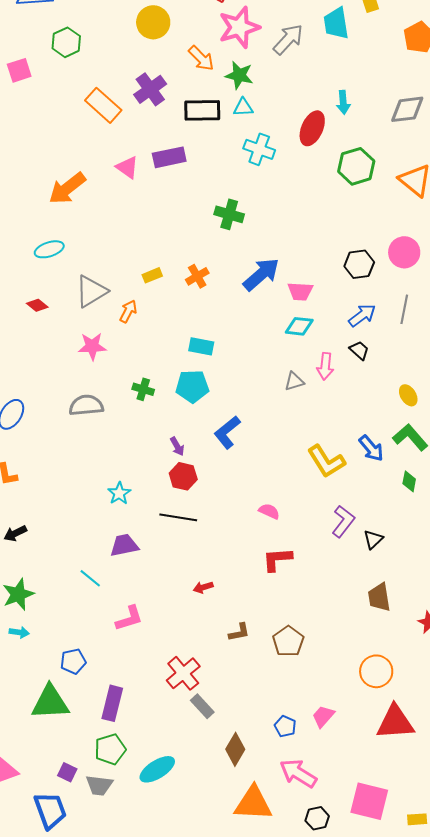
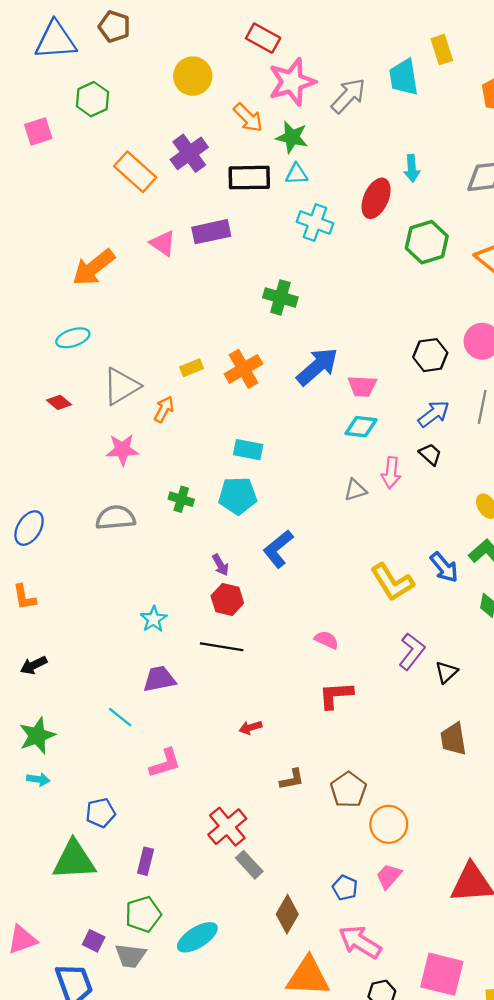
orange cross: (197, 276) -> (243, 369), size x1.4
orange circle: (376, 671) -> (389, 824), moved
purple rectangle: (112, 703) -> (145, 861), size x0.7

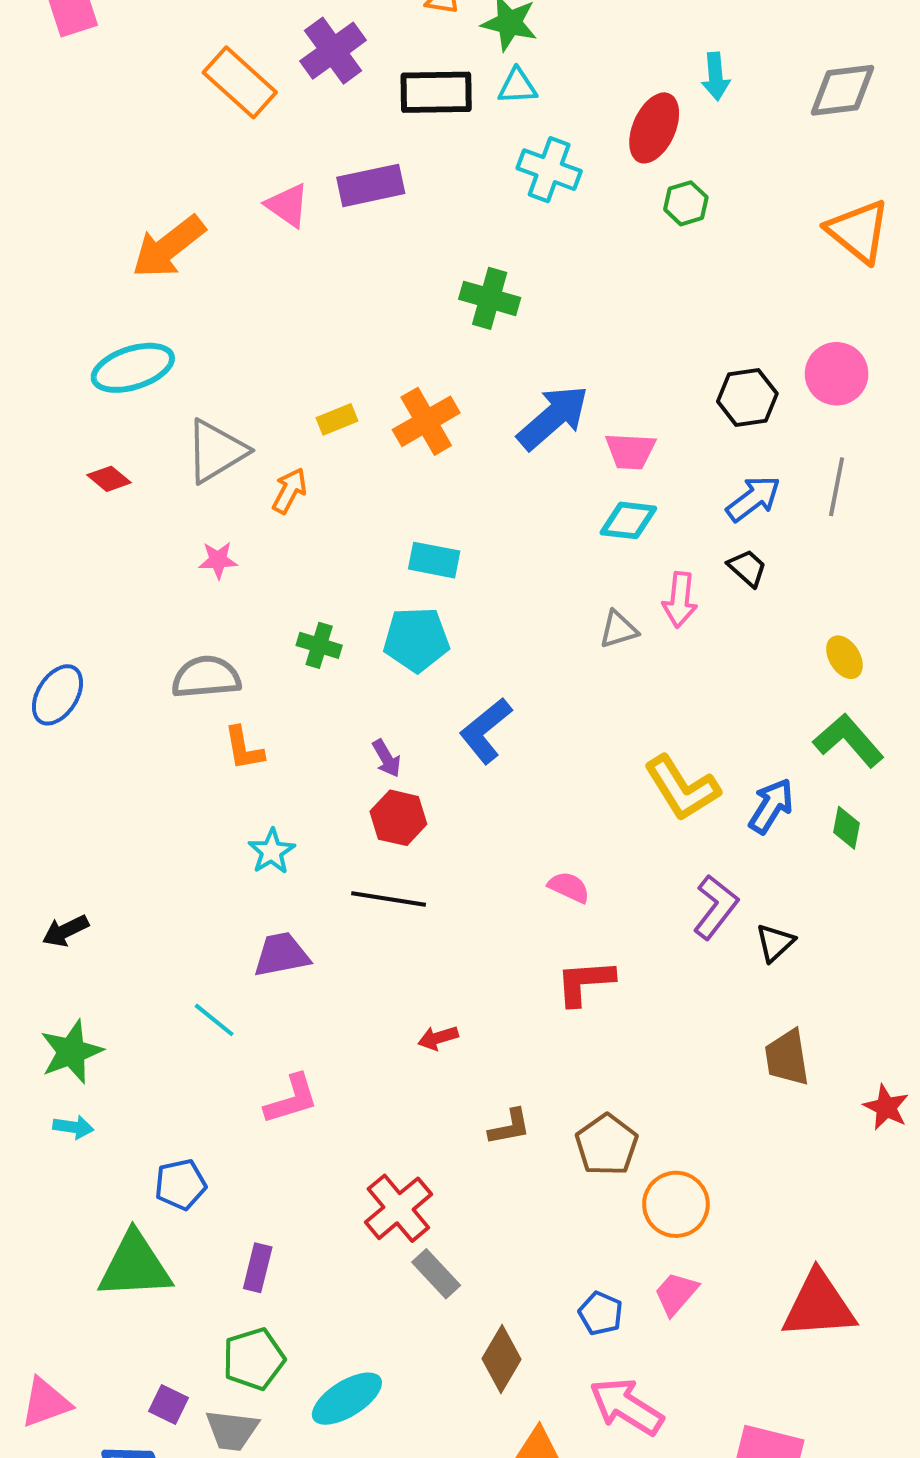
green hexagon: (427, 242) -> (686, 203), moved, size x0.6
cyan ellipse: (73, 338) -> (133, 368), size x1.4
pink star: (122, 450) -> (218, 560), size x0.7
blue arrow: (444, 567) -> (771, 806), moved, turned -108
orange L-shape: (24, 597) -> (244, 748), moved

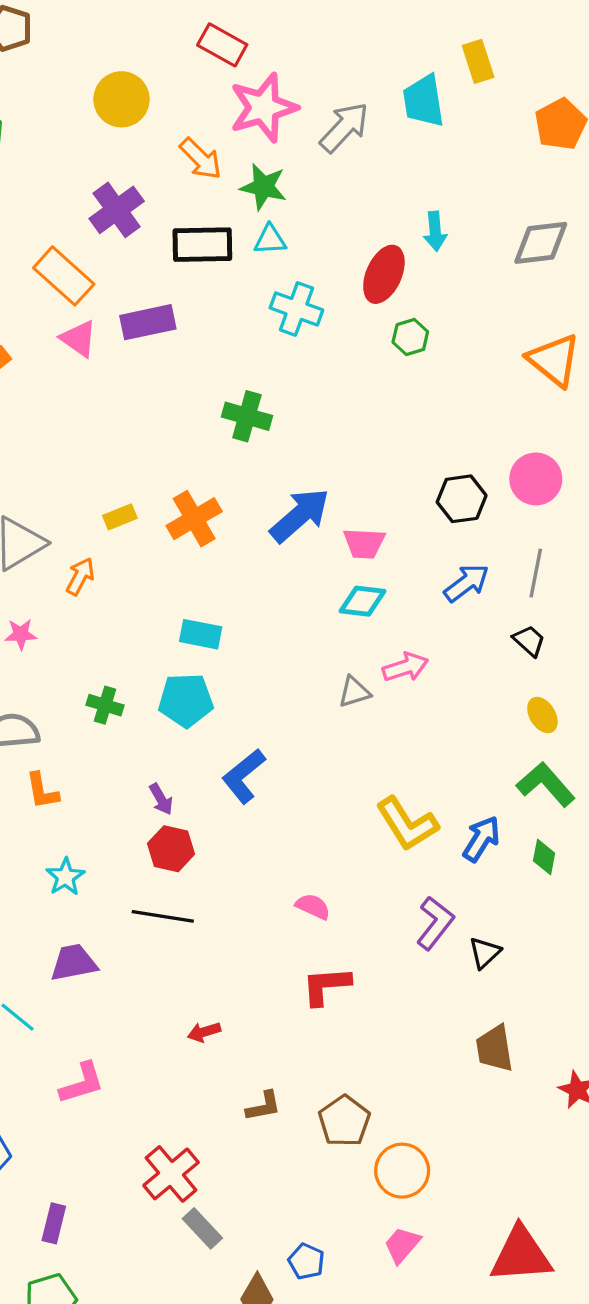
orange rectangle: (240, 82) -> (64, 276), moved
black trapezoid: (747, 568) -> (529, 641), moved
pink arrow: (680, 600) -> (405, 667), turned -114
blue pentagon: (601, 1313) -> (306, 1261), moved

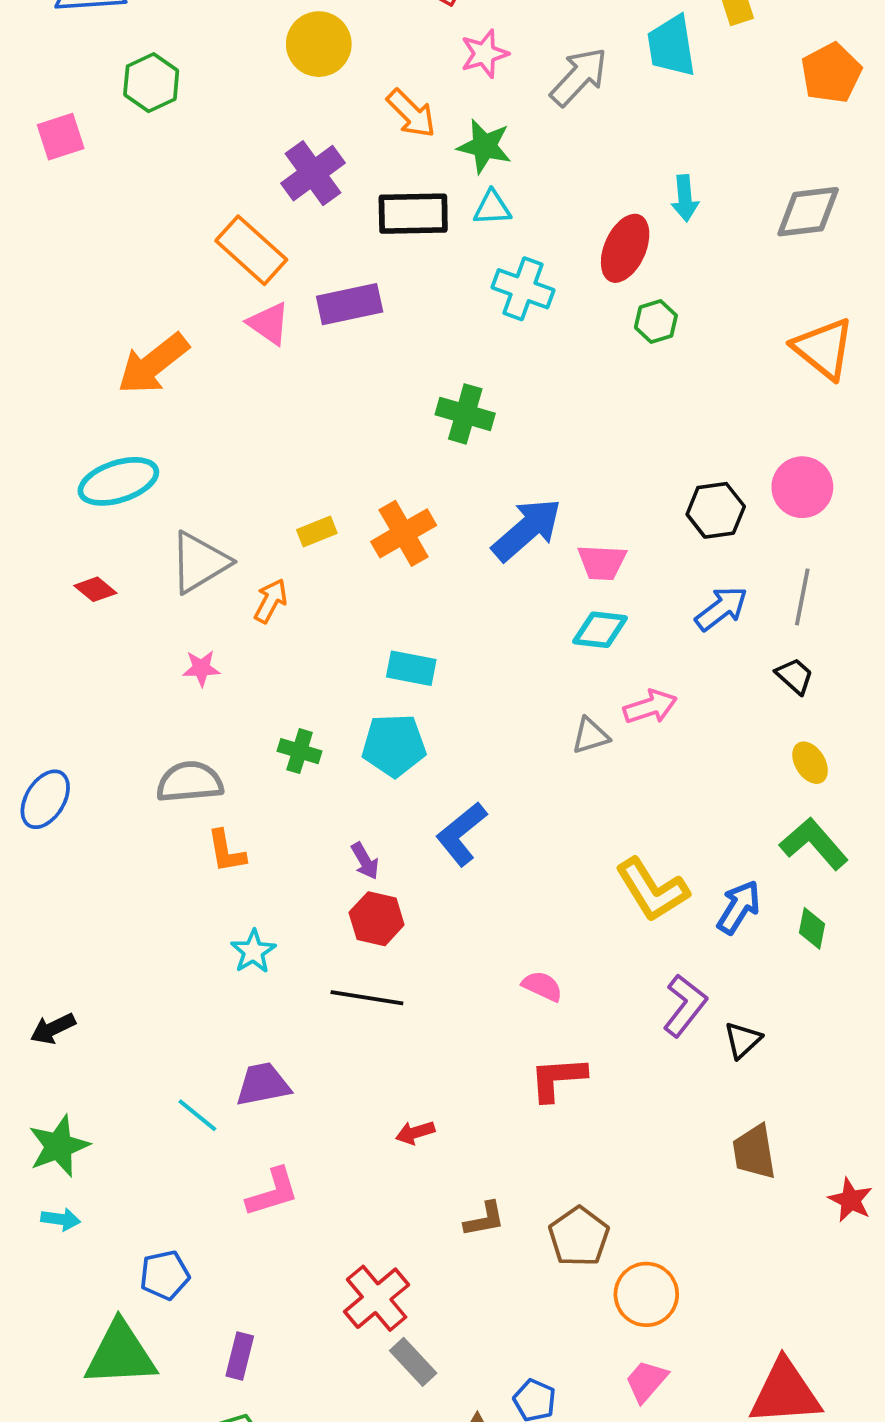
pink star: (263, 108) -> (484, 54), size x0.6
purple trapezoid: (74, 963) -> (263, 1084), moved

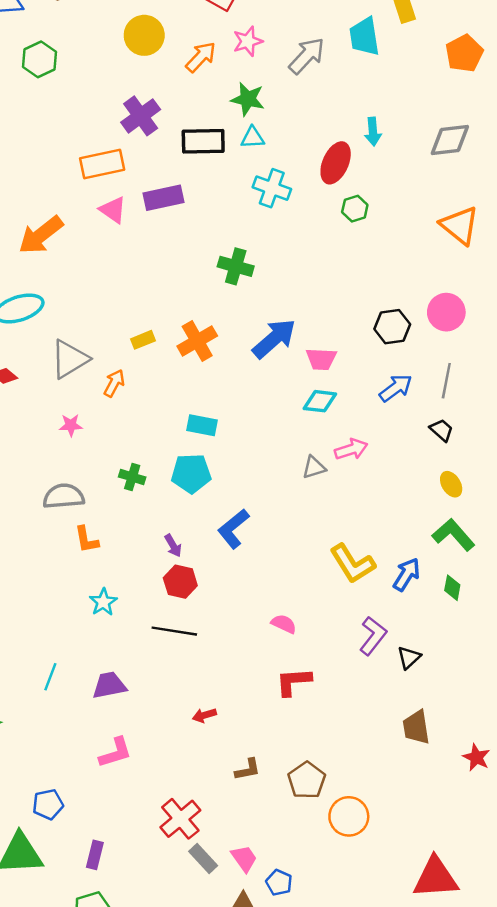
orange arrow: (411, 113) -> (201, 57), moved, turned -92
orange rectangle: (251, 250) -> (102, 164), turned -54
cyan line: (197, 1115) -> (50, 677), moved, turned 72
pink trapezoid: (646, 1381) -> (244, 859), moved, turned 104

